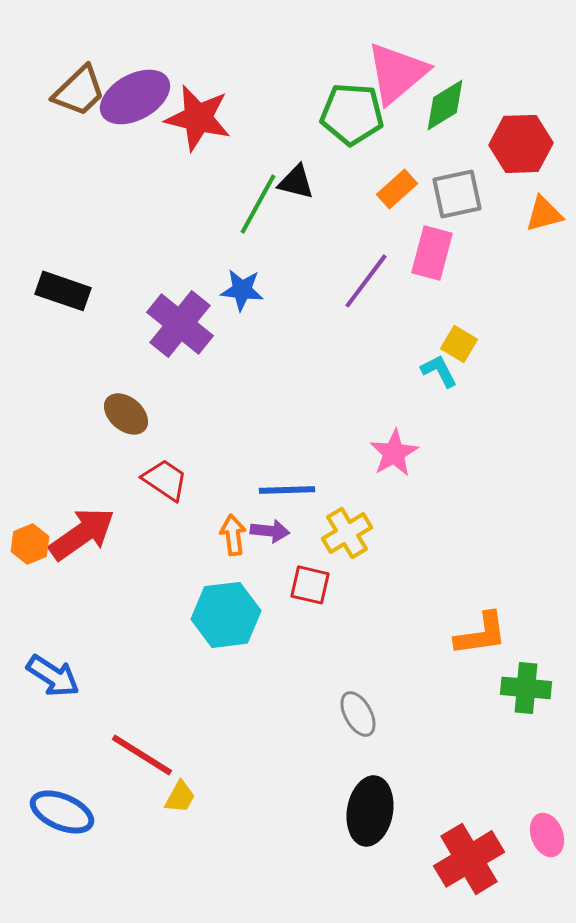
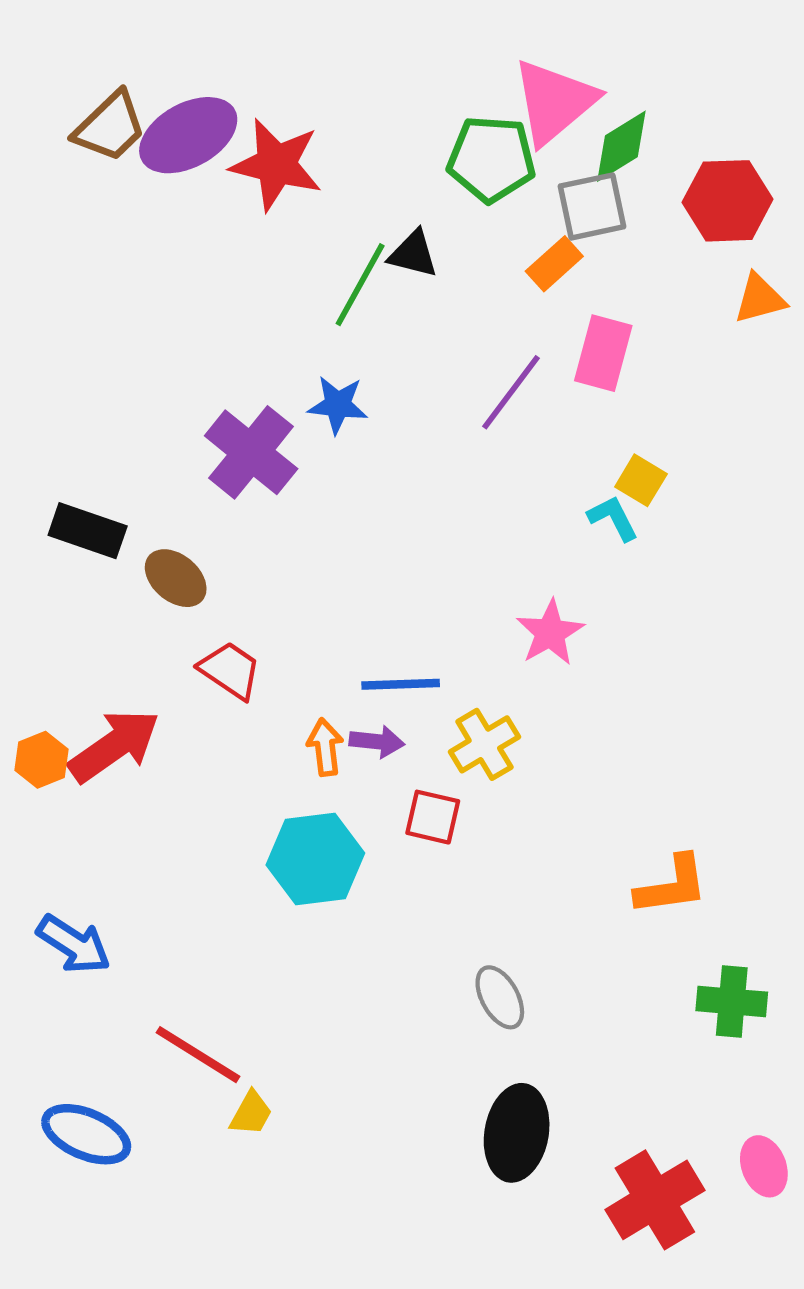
gray square: (457, 194) -> (592, 206), moved
black rectangle: (63, 291) -> (88, 531), moved
green cross: (526, 688) -> (732, 1001), moved

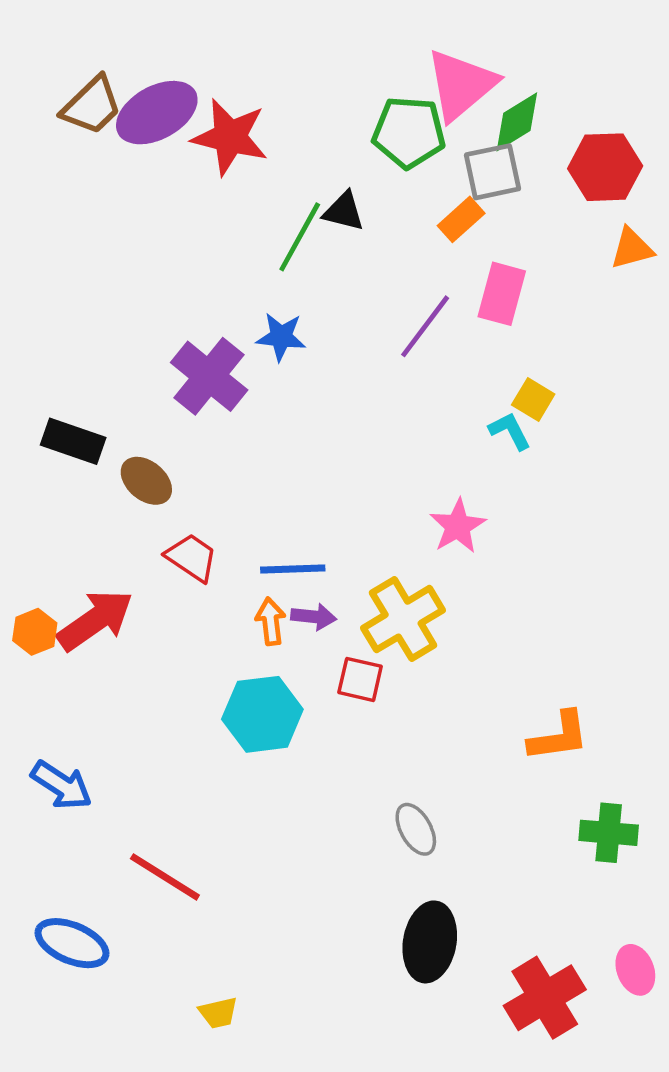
blue line: (401, 684) -> (293, 569), moved
yellow cross: (484, 744) -> (403, 619), size x1.4
yellow trapezoid: (251, 1113) -> (218, 1013), moved, turned 48

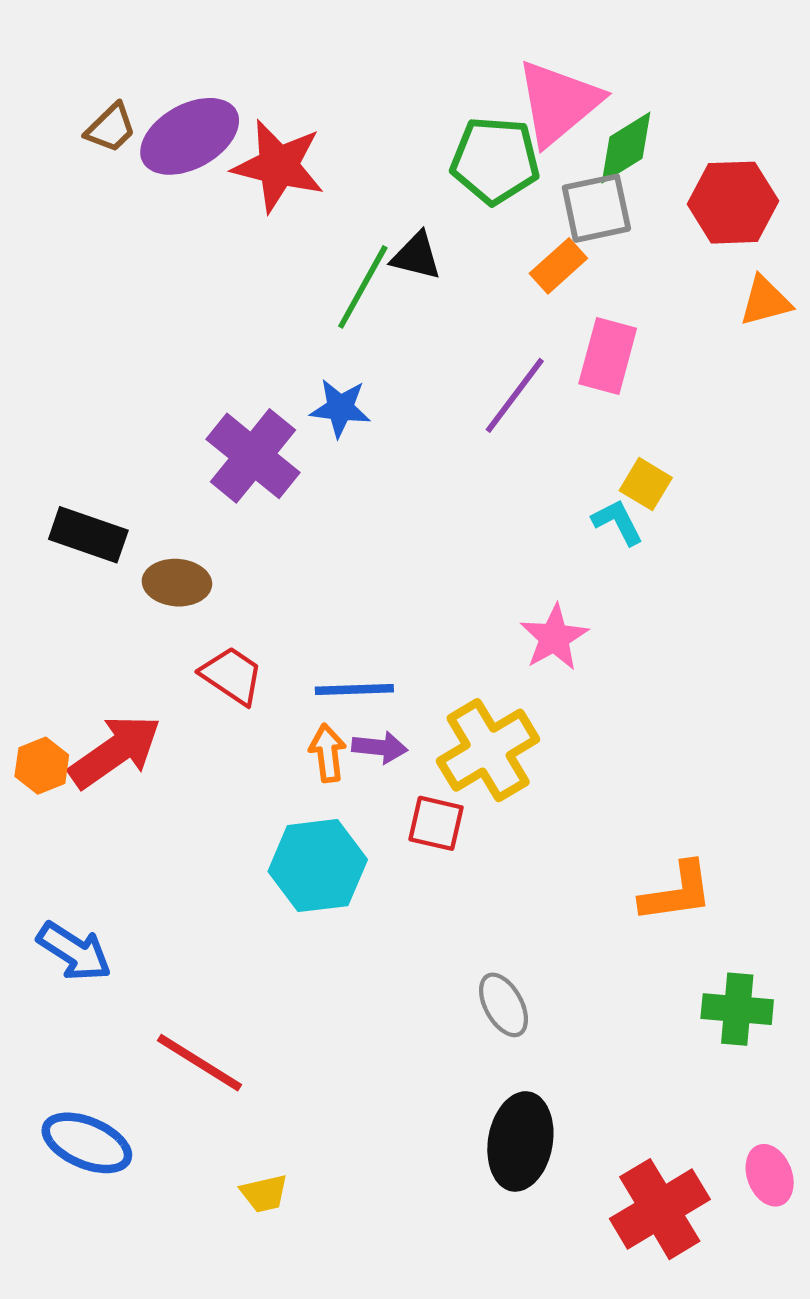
brown trapezoid: (92, 106) -> (111, 128), size x0.7
brown ellipse: (146, 481) -> (177, 583), turned -36
yellow trapezoid: (218, 1013) -> (264, 1194), moved

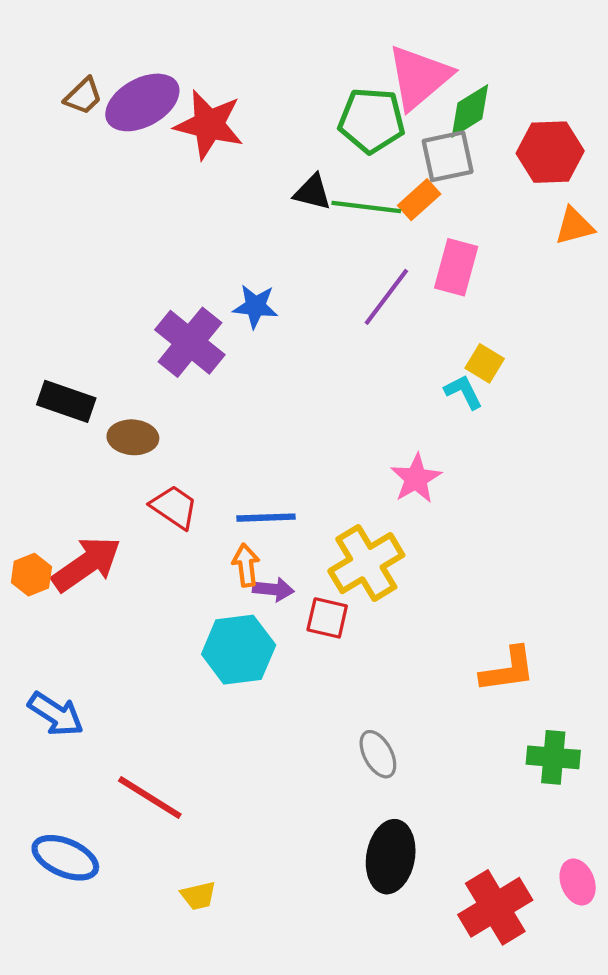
green line: (363, 287) -> (366, 207), moved, turned 68
purple arrow: (380, 747) -> (273, 589), moved

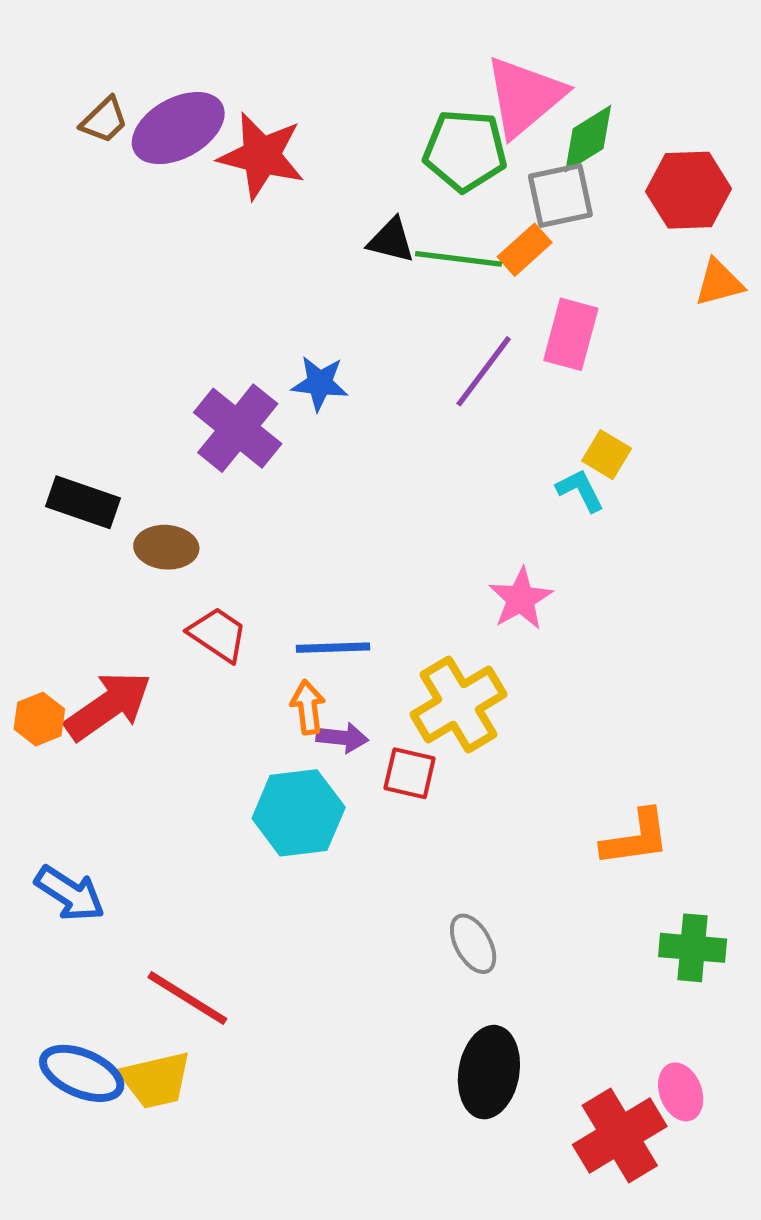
pink ellipse: (578, 882) -> (681, 1092), moved
yellow trapezoid: (198, 896) -> (156, 1080), moved, size x1.6

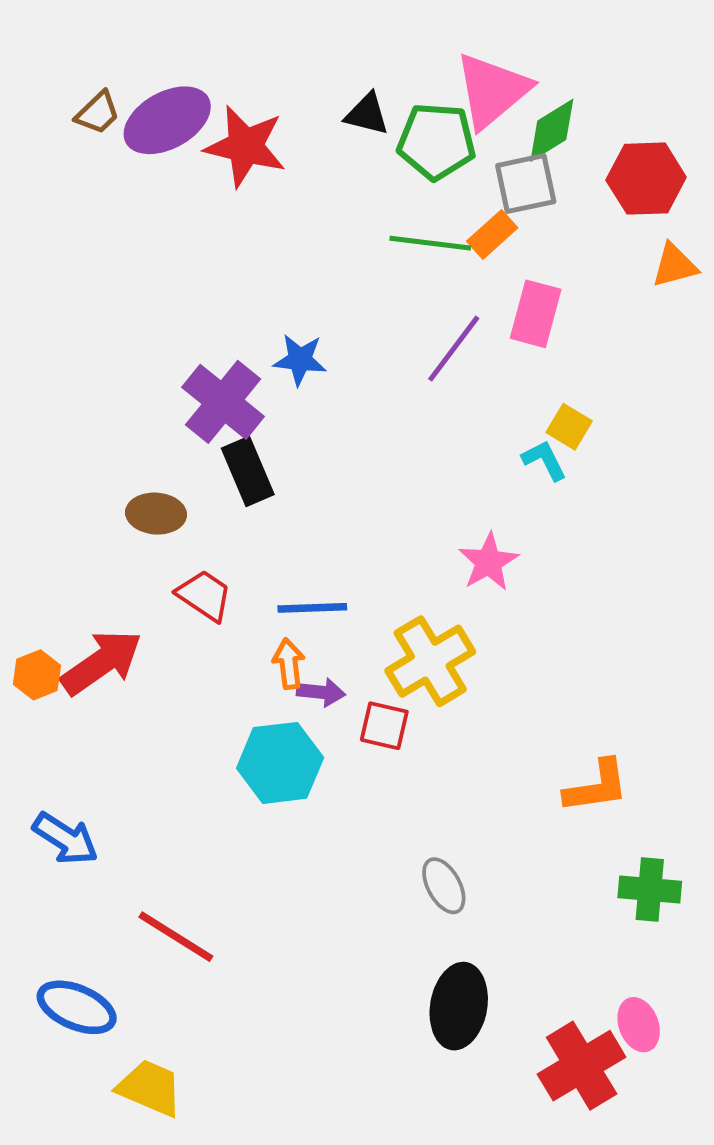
black triangle: (391, 240) -> (367, 114), moved
black rectangle: (83, 502) -> (248, 471), moved, turned 48
yellow trapezoid: (156, 1080) -> (150, 1088), moved, turned -144

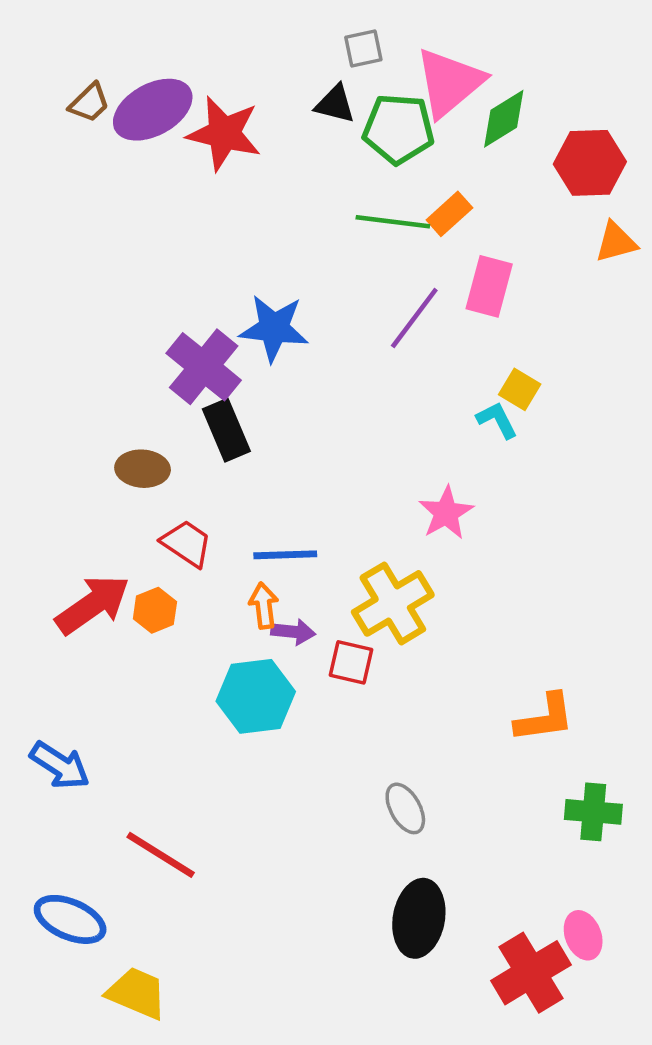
gray square: (526, 184) -> (363, 48), moved, size x0.7
blue star: (300, 360) -> (274, 328), size x1.4
orange hexagon: (37, 675) -> (155, 610), moved

